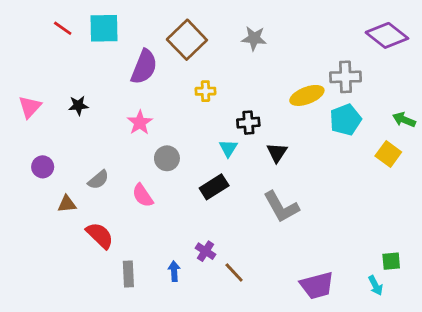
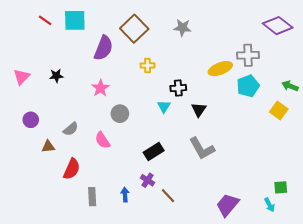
black rectangle: (214, 187) -> (154, 152), moved
red semicircle: (100, 235) -> (72, 169), turned 70
purple trapezoid: (317, 285) -> (227, 205), turned 145

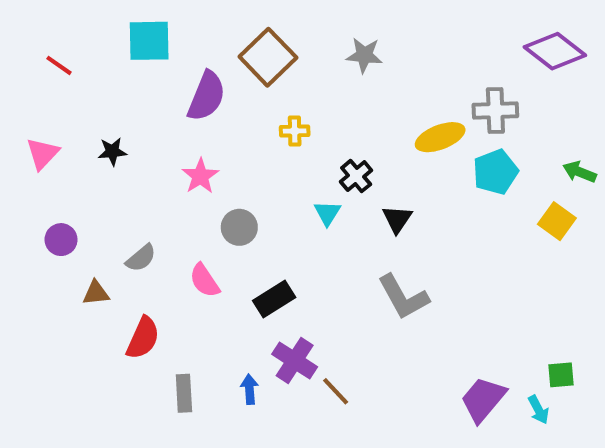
red line: (45, 20) -> (59, 65), moved
black cross: (178, 88) -> (356, 176), turned -35
black rectangle: (154, 152) -> (274, 299), moved
purple cross: (148, 180) -> (295, 360), size x1.5
purple trapezoid: (227, 205) -> (483, 399), moved

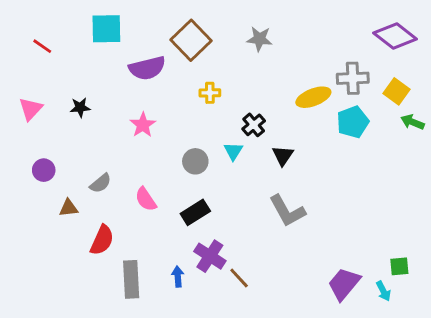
purple semicircle: (206, 96) -> (147, 68), turned 54
yellow square: (557, 221) -> (396, 91), moved
gray circle: (239, 227) -> (195, 161), moved
gray rectangle: (184, 393) -> (131, 279), size x1.4

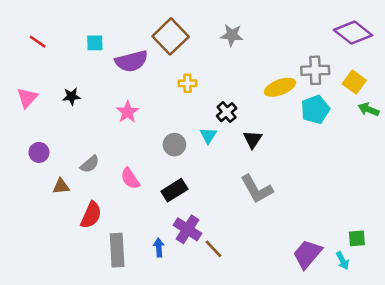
cyan square: (106, 29) -> (95, 43), moved, size x0.6

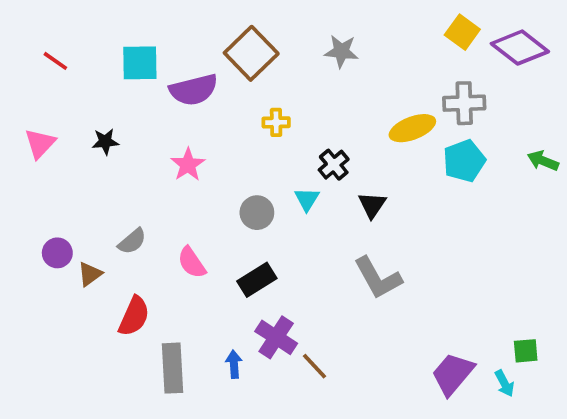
cyan square: (95, 43) -> (140, 63), size x1.5
yellow square: (354, 82) -> (462, 32), moved
purple circle: (39, 152) -> (57, 253), moved
brown triangle: (61, 186) -> (90, 274), turned -30

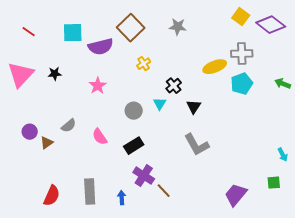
yellow cross: (276, 122) -> (144, 64), turned -32
pink triangle: (40, 143) -> (21, 75), size x1.6
red semicircle: (134, 316) -> (52, 196), moved
blue arrow: (234, 364) -> (122, 198), moved
cyan arrow: (505, 383) -> (283, 155), moved

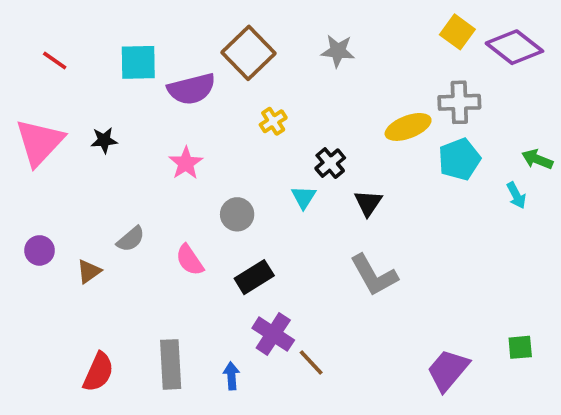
gray circle: (134, 111) -> (237, 214), moved
purple circle: (30, 132) -> (40, 250), moved
cyan arrow: (283, 155) -> (516, 195), moved

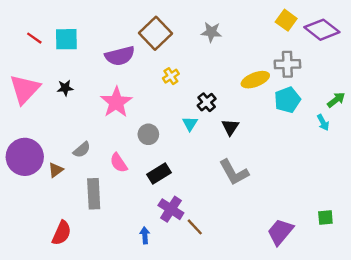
cyan square: (138, 62) -> (66, 39), moved
green arrow: (537, 159) -> (336, 100), turned 120
pink star: (186, 163) -> (116, 102), size x1.5
purple circle: (40, 250) -> (25, 157), size x2.0
gray rectangle: (171, 364) -> (94, 194), moved

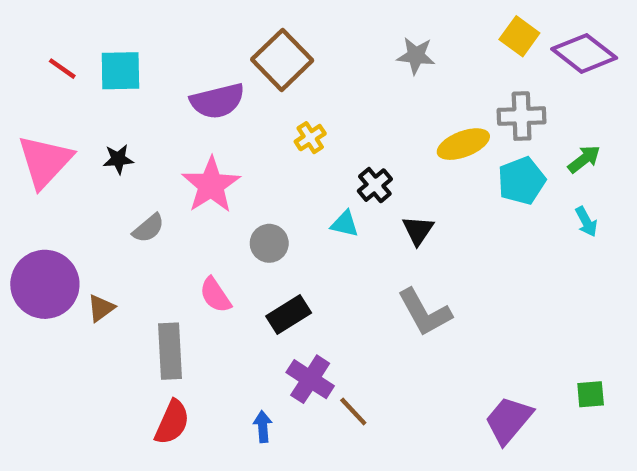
gray star: (211, 32) -> (416, 56), moved
green arrow: (336, 100) -> (584, 159), moved
cyan triangle: (190, 124) -> (345, 224), turned -49
gray semicircle: (82, 150) -> (148, 228), moved
red semicircle: (62, 233) -> (172, 422), moved

